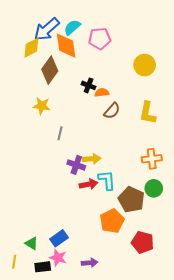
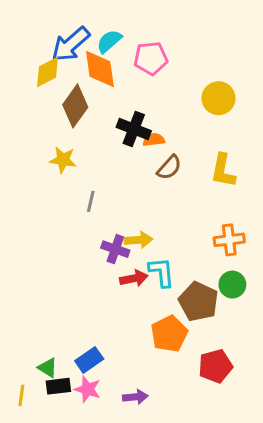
black cross: (89, 85) -> (134, 129), size x1.5
red pentagon: (143, 242) -> (215, 366), turned -30
black rectangle: (43, 267) -> (58, 386), moved

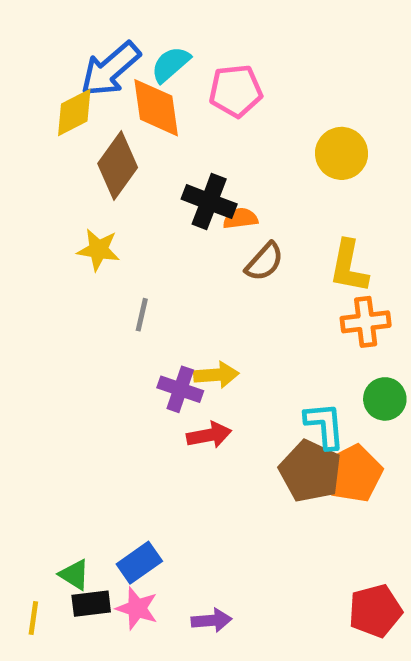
orange cross: (229, 240) -> (366, 322), moved
cyan L-shape: (162, 272) -> (325, 425), moved
green circle: (232, 285) -> (385, 399), moved
orange pentagon: (169, 334) -> (354, 474), moved
red pentagon: (215, 366) -> (375, 611), moved

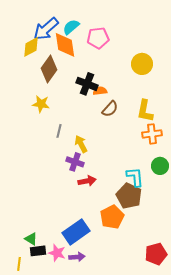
yellow arrow: (216, 375) -> (81, 144), moved, turned -114
orange pentagon: (354, 474) -> (112, 217), moved
blue rectangle: (139, 563) -> (76, 232), moved, size x1.5
yellow line: (33, 618) -> (19, 264), moved
purple arrow: (212, 620) -> (77, 257), moved

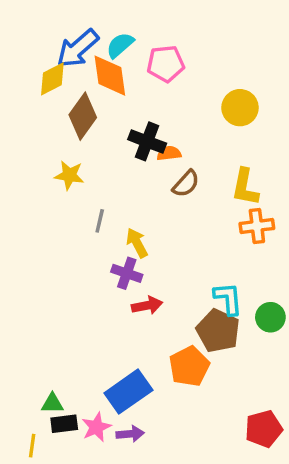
green circle: (160, 166) -> (270, 317), moved
green triangle: (31, 239) -> (52, 403), turned -32
pink star: (57, 253) -> (96, 427), turned 30

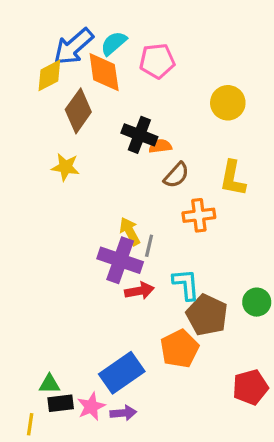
gray line: (100, 221) -> (149, 246), moved
orange cross: (257, 226) -> (199, 215), moved
purple cross: (127, 273) -> (120, 260), size x1.5
cyan L-shape: (228, 299) -> (186, 284), moved
red pentagon: (264, 429) -> (250, 387), moved

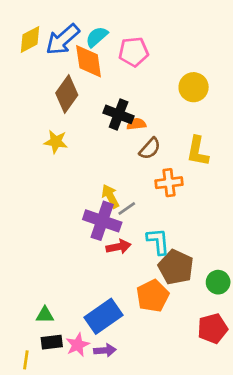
yellow diamond: (49, 75) -> (30, 39), moved
gray line: (149, 246) -> (127, 209), turned 42
green circle: (257, 302) -> (218, 282), moved
green triangle: (49, 384) -> (45, 315), moved

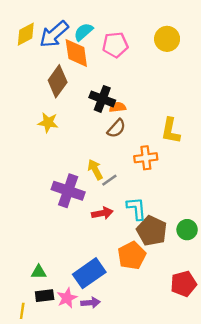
yellow circle: (194, 87) -> (167, 39), moved
brown semicircle: (150, 149) -> (116, 128), moved
purple cross: (102, 221) -> (68, 191), moved
green circle: (218, 282) -> (187, 230), moved

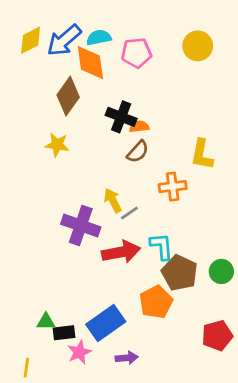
cyan semicircle: (83, 32) -> (99, 38), turned 30
red arrow: (102, 213) -> (121, 252), size x1.5
black rectangle: (45, 296) -> (64, 333), moved
purple arrow: (90, 303) -> (127, 358), moved

